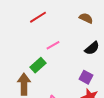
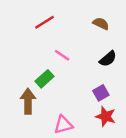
pink line: (53, 45) -> (62, 55), turned 64
purple square: (86, 77) -> (101, 93), turned 32

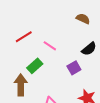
red line: (44, 22) -> (24, 37), moved
purple square: (101, 93) -> (74, 68), moved

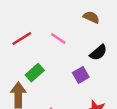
pink line: (50, 46) -> (58, 38), moved

